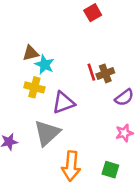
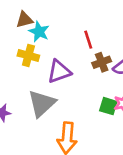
brown cross: (105, 73) -> (102, 62), moved
green square: (110, 170) -> (108, 106), moved

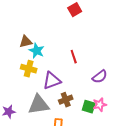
brown cross: (102, 62) -> (66, 100), moved
gray triangle: (42, 103) -> (39, 105), turned 35

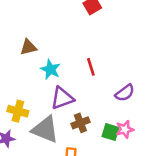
cyan star: (37, 51) -> (50, 69), moved
yellow cross: (29, 69) -> (18, 111), moved
gray triangle: (39, 105) -> (45, 129), turned 30

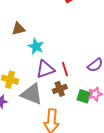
red line: (91, 67) -> (65, 69), moved

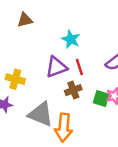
cyan star: (36, 46) -> (71, 39), moved
gray triangle: (32, 94) -> (41, 114), moved

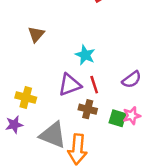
brown triangle: (25, 20) -> (36, 34), turned -35
brown cross: (73, 90) -> (88, 109), turned 35

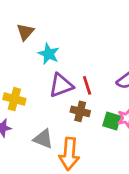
cyan star: (85, 55) -> (49, 54), moved
gray triangle: (53, 135) -> (43, 139), size x0.7

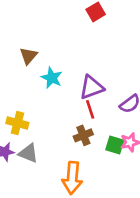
purple triangle: (61, 85) -> (91, 87), moved
brown cross: (80, 111) -> (83, 135), turned -36
gray triangle: (43, 139) -> (28, 153), moved

